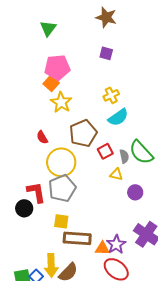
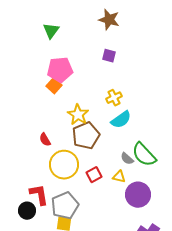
yellow star: (61, 102) -> (78, 115), moved
red square: (105, 151) -> (94, 175), moved
gray semicircle: (124, 156) -> (127, 159), turned 144
gray pentagon: (62, 188) -> (65, 206), moved
purple circle: (135, 192) -> (138, 195), size x1.6

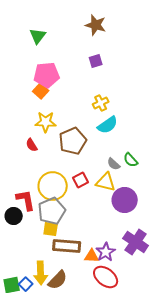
purple square: (109, 56) -> (96, 61), turned -32
yellow star: (78, 115) -> (46, 122), moved, turned -30
green semicircle: (144, 155) -> (131, 160), size x0.6
yellow circle: (64, 165) -> (53, 186), moved
yellow triangle: (119, 177) -> (106, 182), size x1.5

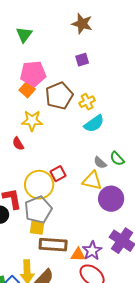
brown pentagon: (73, 141) -> (59, 96), moved
red square: (81, 180) -> (58, 174), moved

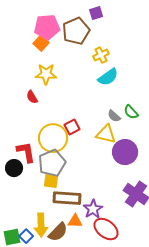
brown pentagon: (59, 96) -> (76, 31), moved
purple star: (92, 251) -> (93, 209), moved
orange triangle: (78, 255) -> (75, 221), moved

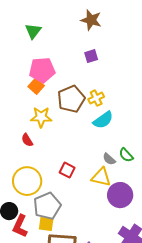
brown pentagon: (76, 31) -> (71, 99), moved
red square: (72, 127) -> (67, 170), turned -35
yellow circle: (53, 138) -> (27, 181), moved
red L-shape: (26, 152) -> (20, 226), moved, turned -145

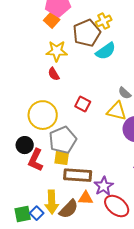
yellow cross: (96, 98) -> (104, 21), moved
cyan semicircle: (103, 120) -> (106, 51), moved
red semicircle: (27, 140) -> (54, 74), moved

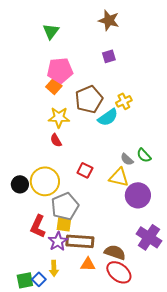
yellow cross: (104, 21) -> (124, 101), moved
black circle: (25, 145) -> (20, 184), moved
purple star: (104, 186) -> (58, 241), moved
yellow arrow: (52, 202) -> (54, 268), size x0.7
brown semicircle: (69, 209) -> (115, 252), moved, turned -115

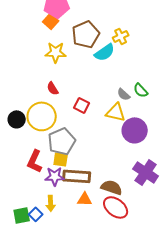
red semicircle: (56, 140) -> (53, 88), moved
purple star: (58, 241) -> (55, 176), turned 30

